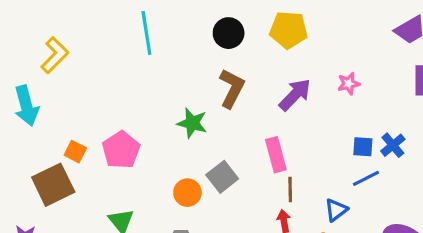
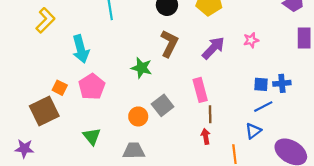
cyan arrow: (26, 106) -> (81, 49), moved
blue cross: (393, 145) -> (282, 83), turned 35
blue triangle: (336, 210) -> (253, 131), moved

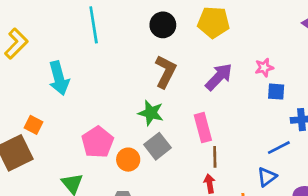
green star: (142, 68) -> (151, 113), moved
blue square: (261, 84) -> (276, 92), moved
pink pentagon: (92, 87) -> (98, 142), moved

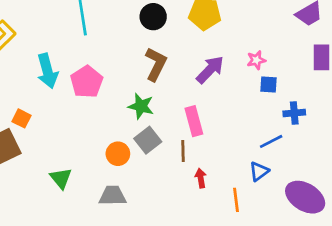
pink pentagon: (98, 142) -> (87, 82), moved
brown line: (215, 157) -> (183, 151), moved

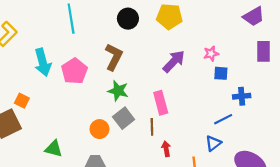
brown L-shape: (156, 64) -> (114, 57), moved
green triangle: (61, 178) -> (54, 149), turned -36

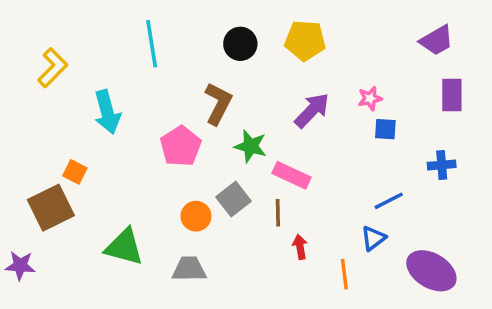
pink pentagon: (74, 71) -> (181, 146), moved
green star: (118, 91) -> (251, 146), moved
blue cross: (242, 96) -> (442, 165), moved
pink rectangle: (161, 103) -> (292, 175), turned -50
green triangle: (54, 149) -> (124, 247), size x1.4

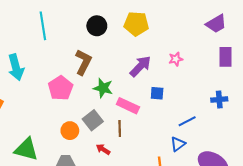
blue square: (385, 129) -> (157, 93), moved
red arrow: (300, 247) -> (103, 149), moved, turned -48

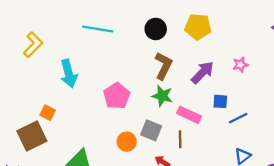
cyan line: (43, 26) -> (98, 29), turned -72
brown L-shape: (83, 62) -> (163, 66), moved
gray square: (93, 120) -> (151, 130), turned -30
blue line: (187, 121) -> (238, 118), moved

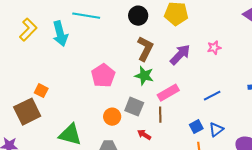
cyan arrow: (69, 74) -> (60, 34), moved
blue square: (220, 101) -> (196, 127), moved, turned -32
pink rectangle: (189, 115) -> (168, 93), turned -55

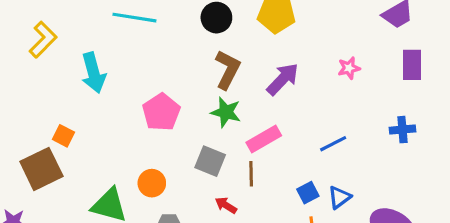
cyan arrow: (60, 34) -> (93, 73), moved
pink star: (214, 48) -> (349, 68), moved
orange circle: (112, 117) -> (152, 183), moved

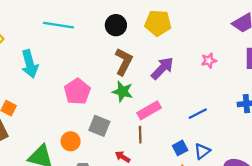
gray square: (210, 161) -> (99, 126), moved

